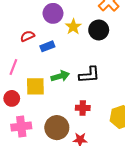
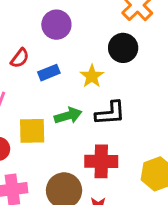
yellow star: (73, 27) -> (92, 76), moved
red semicircle: (27, 36) -> (20, 58), turned 152
red cross: (83, 108) -> (101, 161), size x1.5

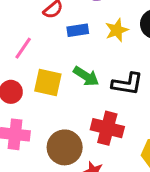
yellow star: (92, 76) -> (117, 30), moved
green arrow: (68, 116) -> (86, 76), turned 35

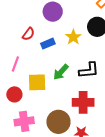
green arrow: (86, 76) -> (61, 72), turned 114

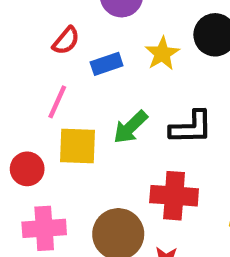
pink line: (15, 64) -> (57, 102), moved

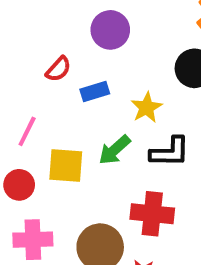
yellow star: (162, 54) -> (147, 107), moved
pink line: (57, 102) -> (27, 131), moved

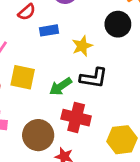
green arrow: (114, 150) -> (61, 87), moved

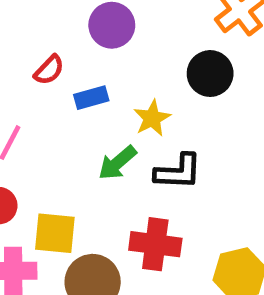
yellow square: (23, 77) -> (55, 233), moved
green arrow: (61, 87) -> (117, 163), moved

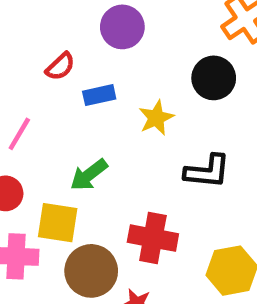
green arrow: (117, 163) -> (89, 175), moved
black L-shape: (178, 172) -> (207, 171), moved

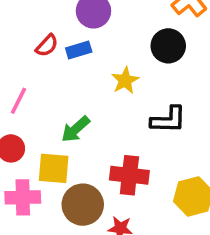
blue rectangle: (99, 95) -> (79, 50), moved

